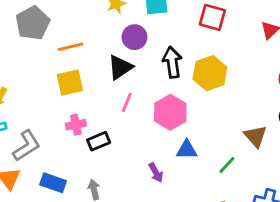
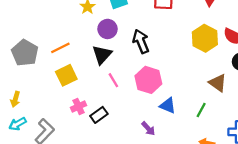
gray pentagon: (33, 23) -> (25, 53), moved
yellow hexagon: (210, 73) -> (205, 38), moved
pink line: (127, 102) -> (113, 80), turned -40
blue triangle: (187, 150) -> (168, 106), turned 36

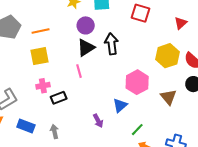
black triangle: (102, 55) -> (86, 48), moved
pink hexagon: (148, 80) -> (137, 82), moved
blue triangle: (168, 106) -> (120, 105), turned 42
green line: (201, 110) -> (137, 130), moved

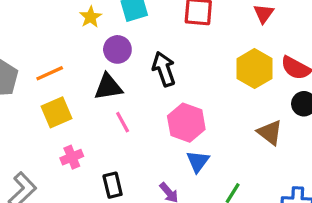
black triangle: (86, 48) -> (108, 87), moved, turned 36
pink hexagon: (137, 82) -> (186, 123), moved
black rectangle: (59, 98) -> (113, 185), moved, turned -70

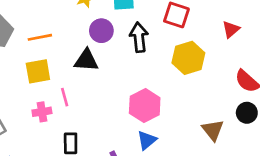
black arrow: (164, 69) -> (139, 37), moved
yellow hexagon: (254, 69) -> (188, 58), moved
pink line: (123, 122) -> (65, 97), moved

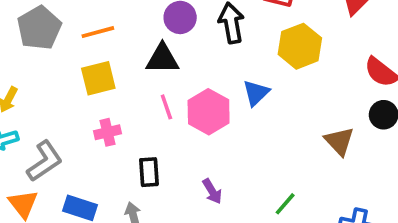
pink line: (65, 97) -> (166, 107), moved
pink hexagon: (145, 105) -> (209, 112), moved
blue triangle: (147, 140) -> (256, 93), moved

